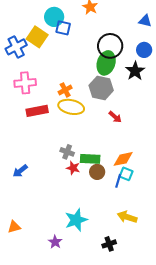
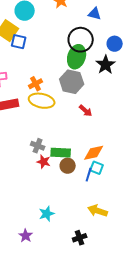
blue triangle: (145, 21) -> (95, 14), moved
blue square: (63, 28) -> (19, 42), moved
cyan star: (76, 220) -> (47, 214), size x0.7

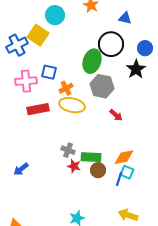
blue square: (19, 42) -> (49, 72), moved
green ellipse: (77, 57) -> (92, 61), moved

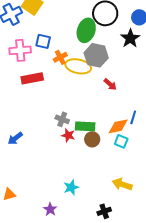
yellow ellipse: (72, 105) -> (78, 66), moved
blue line: (119, 179) -> (133, 117), moved

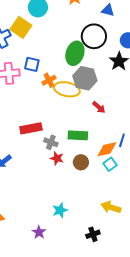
red rectangle: (32, 78) -> (31, 128), moved
green rectangle: (85, 126) -> (78, 135), moved
cyan square: (121, 141) -> (110, 164), turned 32

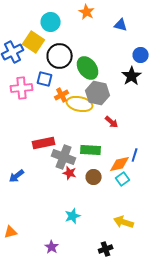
black circle: (94, 36) -> (60, 56), moved
green ellipse: (75, 53) -> (88, 68), turned -55
gray cross: (51, 142) -> (64, 157), size x1.6
cyan star: (60, 210) -> (73, 216), moved

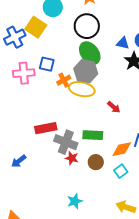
blue triangle: (121, 25) -> (123, 43), moved
black circle: (60, 56) -> (87, 26), moved
gray hexagon: (98, 93) -> (86, 71), moved
cyan square: (123, 179) -> (121, 171), moved

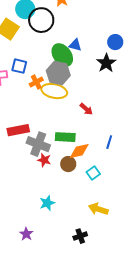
black circle: (87, 26) -> (41, 20), moved
blue triangle: (123, 43) -> (75, 45), moved
orange diamond: (122, 149) -> (79, 151), moved

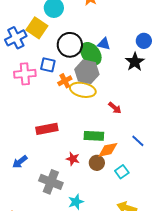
black circle: (41, 20) -> (70, 45), moved
blue line: (109, 142) -> (138, 141), turned -64
gray cross: (38, 144) -> (51, 182), moved

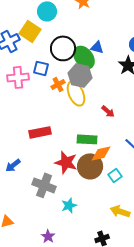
yellow ellipse: (83, 90) -> (76, 93), turned 55
red star: (73, 159) -> (66, 162), size x1.6
brown circle: (97, 163) -> (90, 166), size x1.6

